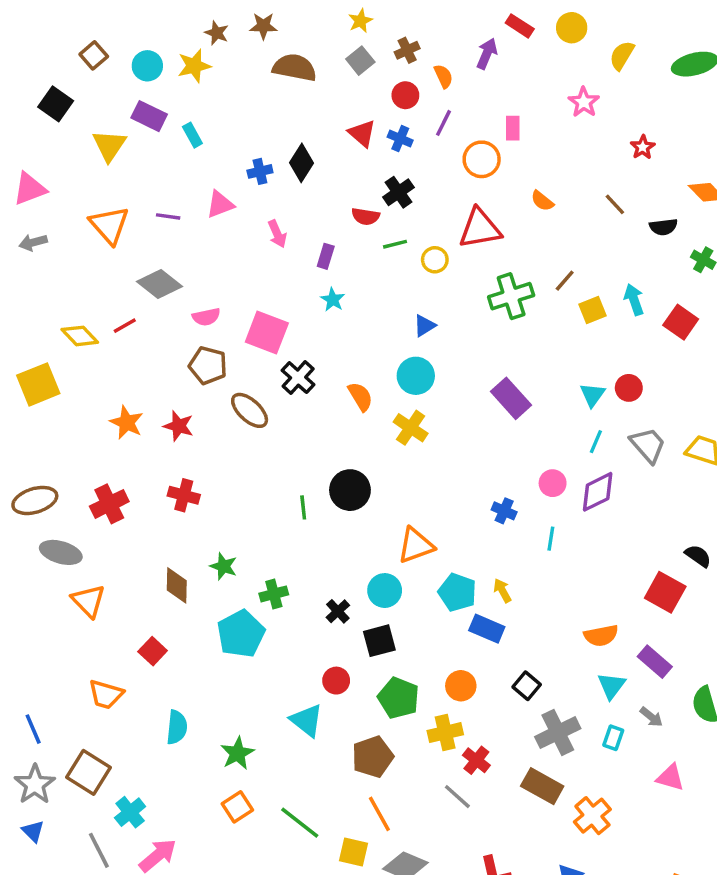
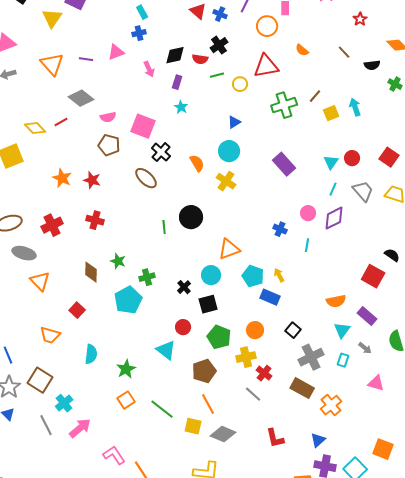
cyan rectangle: (192, 135) -> (142, 12), moved
black diamond: (301, 163) -> (175, 55), moved, turned 45
red square: (681, 322) -> (389, 157), moved
brown ellipse: (250, 410) -> (146, 178), moved

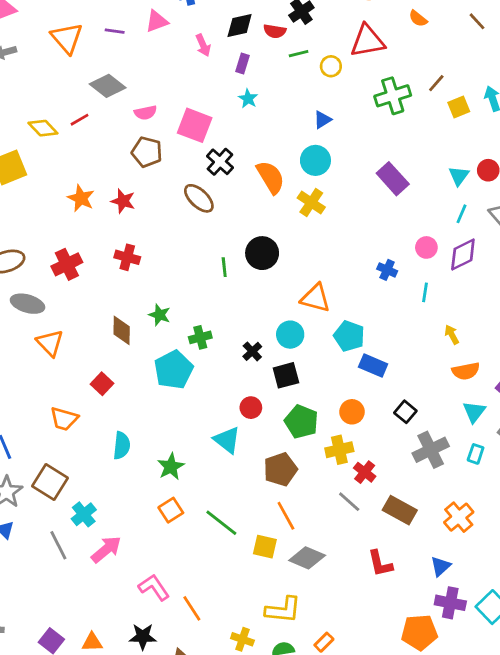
orange semicircle: (197, 163) -> (271, 177), size x1.4
orange triangle: (229, 249) -> (315, 298), turned 35
yellow arrow: (279, 275) -> (452, 335), moved
brown rectangle: (302, 388) -> (400, 510), moved

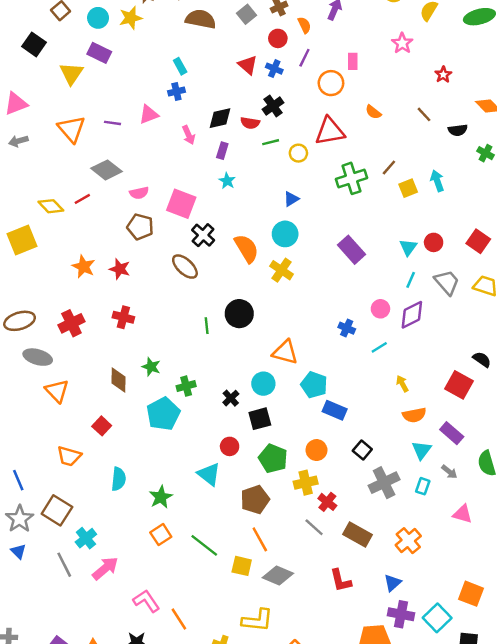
cyan line: (425, 292) -> (379, 347), turned 49

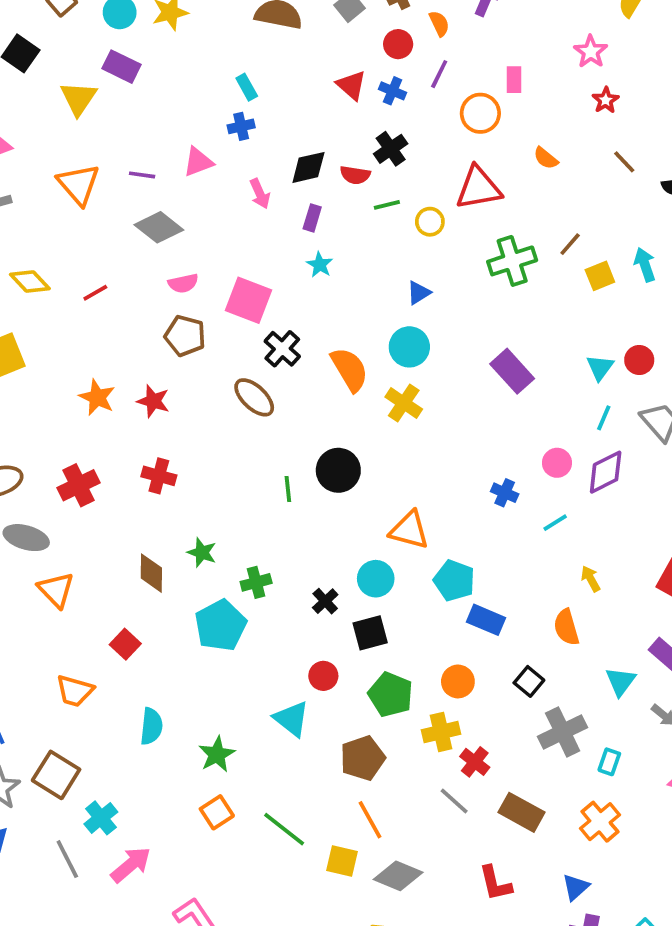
red star: (443, 75) -> (606, 100), moved
gray diamond: (106, 170) -> (159, 227), moved
yellow diamond: (51, 206) -> (30, 281), moved
orange semicircle: (414, 415) -> (566, 627), moved, turned 85
cyan rectangle: (423, 486) -> (609, 762), moved

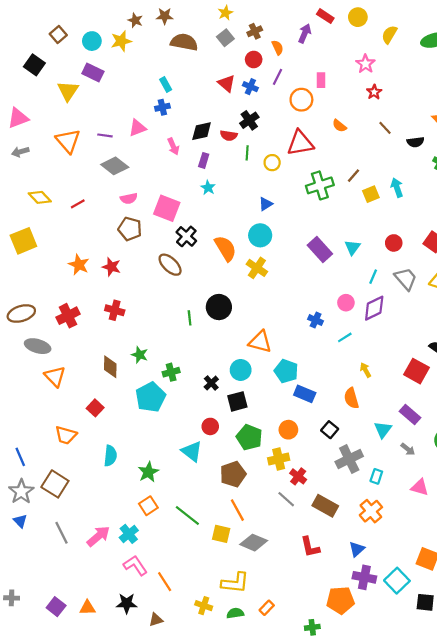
green line: (387, 205) -> (247, 153), turned -72
cyan triangle: (600, 367) -> (352, 247), moved
cyan cross: (101, 818) -> (129, 534), moved

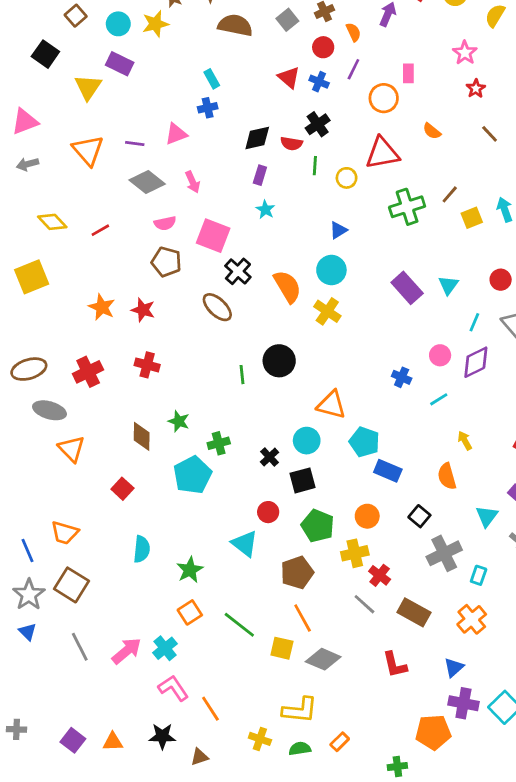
pink arrow: (173, 146) -> (193, 182), moved
orange trapezoid: (66, 435) -> (65, 533), moved

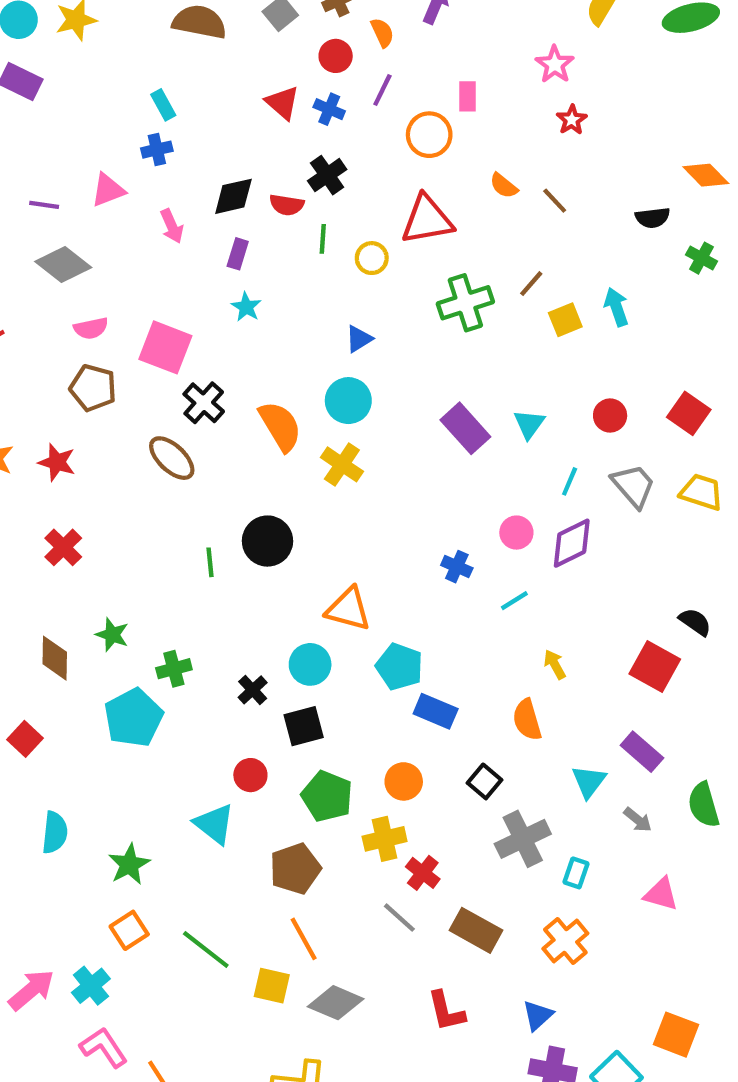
brown line: (490, 134) -> (555, 201), moved
pink arrow: (193, 182) -> (172, 226), moved
red cross: (147, 365) -> (63, 547), turned 30

